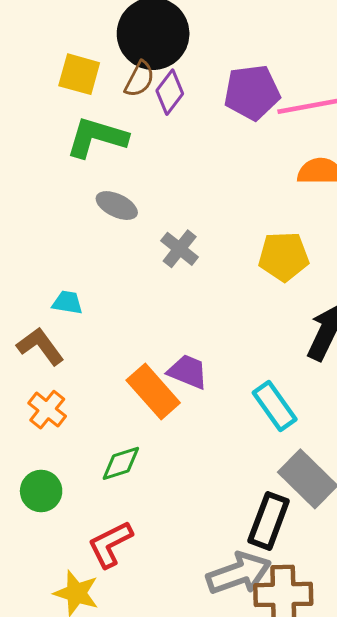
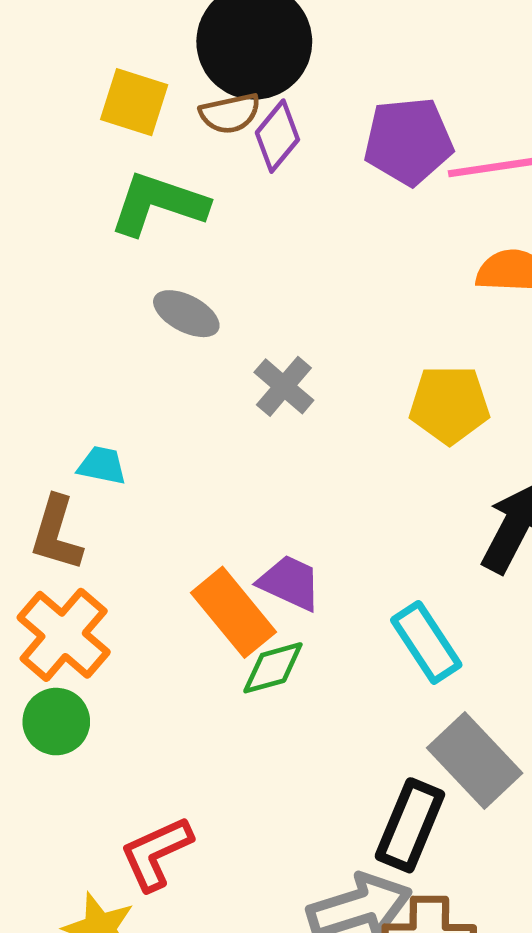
brown semicircle: (139, 79) -> (230, 113), turned 48
brown L-shape: (40, 346) -> (56, 533), turned -129
orange cross: (47, 410) -> (64, 635), size x1.5
green diamond: (121, 463) -> (273, 668), moved
green circle: (41, 491) -> (56, 722), moved

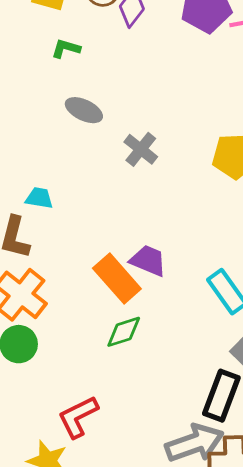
green L-shape: (158, 204) -> (66, 48), size x0.5
green diamond: (273, 668) -> (124, 332), moved

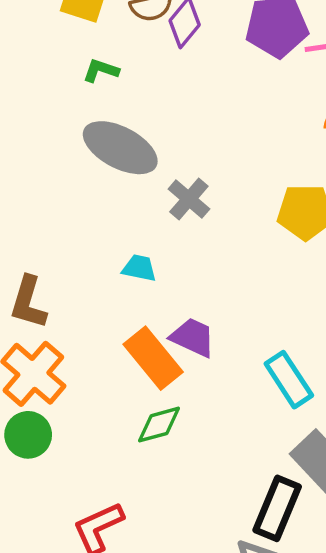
gray ellipse: (84, 110) -> (120, 148), size x1.6
cyan trapezoid: (39, 198) -> (139, 268), moved

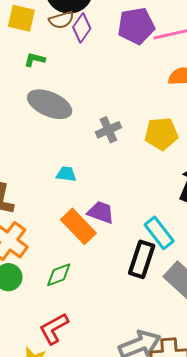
gray cross: (189, 199) -> (108, 130), moved, turned 30
green diamond: (159, 425) -> (59, 275), moved
black rectangle: (277, 508) -> (142, 259), moved

